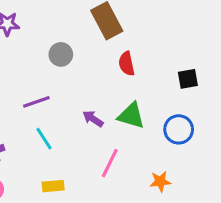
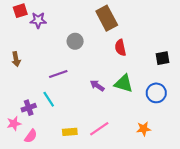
cyan line: (44, 139) -> (49, 99), moved
pink line: (110, 163) -> (99, 129), moved, turned 30

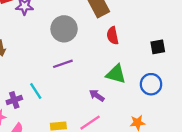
gray circle: (75, 41) -> (64, 29), size x1.5
purple line: (58, 74) -> (63, 64), moved
purple arrow: (97, 86) -> (97, 95), moved

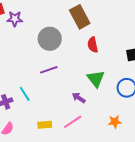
green triangle: (116, 74) -> (96, 79), turned 36

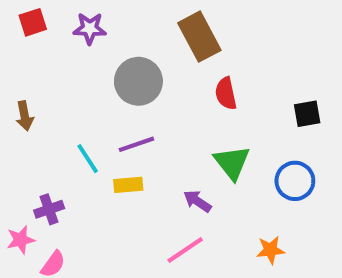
purple star: (15, 19) -> (90, 28), moved
cyan line: (25, 94) -> (88, 159), moved
yellow rectangle: (45, 125) -> (128, 185), moved

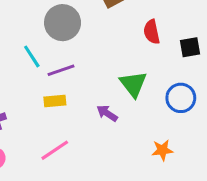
red semicircle: (226, 93) -> (152, 32), moved
cyan line: (88, 159) -> (32, 56), moved
pink line: (185, 250) -> (55, 150), moved

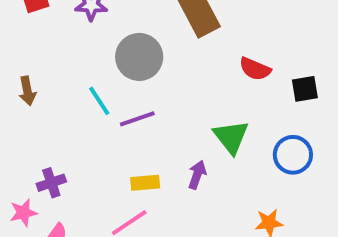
red semicircle: (152, 32) -> (255, 69), turned -55
yellow rectangle: (55, 101) -> (145, 183), moved
purple arrow: (107, 113) -> (197, 175), turned 75

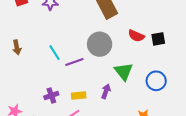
gray circle: (139, 57) -> (100, 44), moved
black square: (305, 89) -> (158, 39), moved
purple cross: (51, 183) -> (51, 96), moved

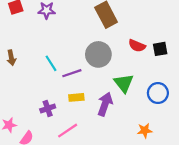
purple arrow: (106, 91) -> (105, 104), size x1.5
yellow rectangle: (79, 96) -> (76, 97), moved

